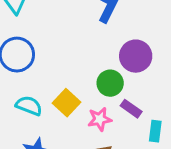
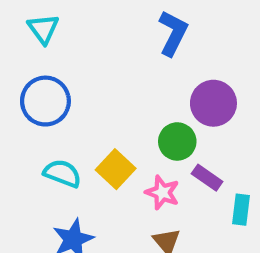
pink star: (100, 119) -> (162, 193), turned 30

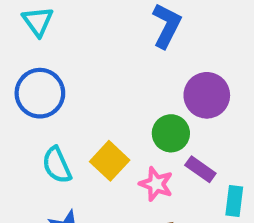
cyan semicircle: (62, 173) -> (57, 165), turned -135

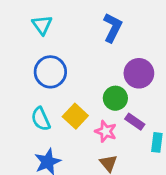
cyan triangle: (38, 21) -> (42, 25), moved
blue circle: (40, 93) -> (50, 72), moved

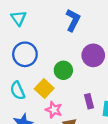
green circle: (115, 98) -> (63, 70), moved
purple rectangle: (135, 122) -> (89, 101), moved, turned 40
pink star: (106, 131) -> (54, 110), moved

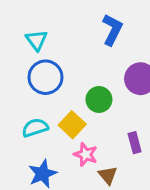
cyan triangle: (19, 18) -> (37, 40), moved
cyan semicircle: (17, 91) -> (35, 128), turned 96

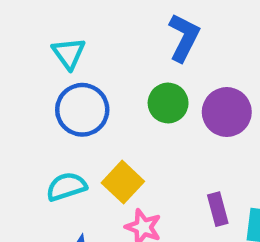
green circle: (99, 99) -> (168, 103), moved

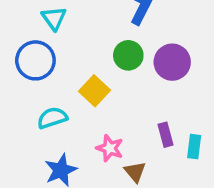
blue circle: (82, 110) -> (35, 60), moved
yellow square: (123, 182) -> (95, 91), moved

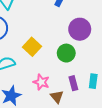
green circle: (128, 55) -> (66, 53), moved
purple rectangle: (165, 135) -> (73, 83), moved

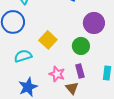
purple rectangle: (73, 83) -> (80, 71), moved

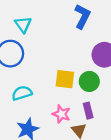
yellow square: (48, 40) -> (65, 79), moved, turned -36

